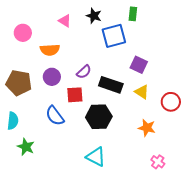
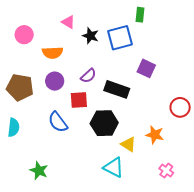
black star: (94, 16) -> (90, 36), moved
yellow triangle: (142, 92) -> (128, 144), moved
green star: (26, 147) -> (39, 171), moved
cyan triangle: (96, 157) -> (114, 167), moved

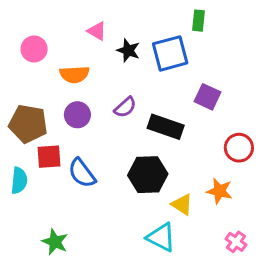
red square: (79, 100) -> (49, 157), moved
red circle: (180, 107) -> (239, 148), moved

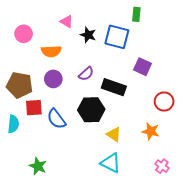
blue square: (170, 53) -> (117, 37), turned 30
black hexagon: (148, 175) -> (91, 110), moved
yellow triangle: (182, 204) -> (114, 134), moved

